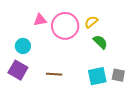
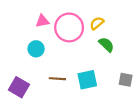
cyan circle: (23, 46) -> (36, 49), moved
purple square: (18, 70) -> (19, 87), moved
cyan square: (97, 76) -> (87, 80), moved

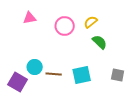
pink triangle: (42, 21) -> (30, 18), moved
pink circle: (69, 27) -> (65, 26), size x0.7
cyan circle: (36, 49) -> (35, 67), moved

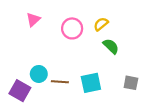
pink triangle: (30, 18) -> (33, 20), turned -32

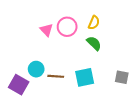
pink triangle: (33, 20) -> (46, 30), moved, turned -32
yellow semicircle: (101, 24) -> (94, 23), turned 152
green semicircle: (111, 46) -> (94, 43), moved

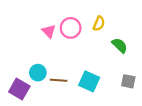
green semicircle: (94, 43) -> (120, 45), moved
cyan square: (85, 77) -> (89, 81), turned 36

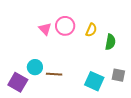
yellow semicircle: (99, 24) -> (91, 30), moved
green semicircle: (120, 45) -> (110, 42), turned 56
cyan square: (89, 81) -> (94, 81), moved

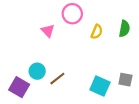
pink circle: (65, 26) -> (72, 14), moved
green semicircle: (110, 42) -> (124, 29), moved
brown line: (54, 74) -> (57, 79), turned -42

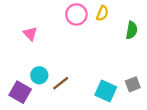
pink triangle: (48, 31) -> (30, 34), moved
yellow semicircle: (97, 32) -> (102, 13), moved
gray square: (125, 80) -> (133, 84), turned -32

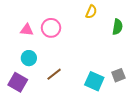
pink circle: (76, 14) -> (51, 28), moved
pink triangle: (30, 34) -> (27, 30), turned -40
cyan circle: (39, 75) -> (29, 58), moved

